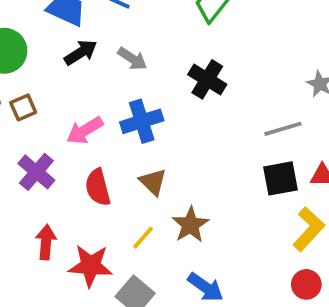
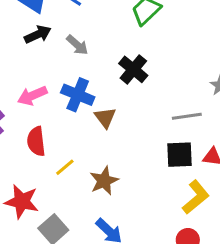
blue cross: (142, 121) -> (78, 95), turned 32
brown triangle: (153, 182) -> (105, 118), moved
yellow line: (143, 238) -> (65, 167), moved

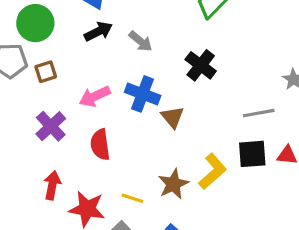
yellow line: (65, 167) -> (132, 198), moved, turned 60
yellow L-shape: (196, 197) -> (213, 171), moved

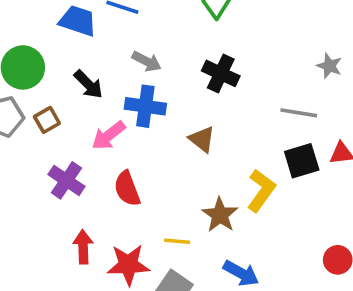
black arrow: (98, 31) -> (88, 84), moved, turned 84
blue cross: (143, 94) -> (145, 106), moved
gray line: (259, 113) -> (299, 113), turned 32

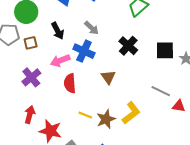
gray line: (299, 113) -> (161, 91), moved
black square: (302, 161) -> (165, 50), moved
red semicircle: (127, 189) -> (70, 83), moved
yellow line: (177, 241) -> (85, 115), moved

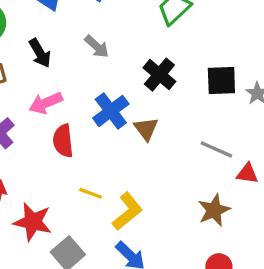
blue cross: (84, 51) -> (111, 111), moved, turned 30
brown triangle: (108, 77) -> (146, 129), moved
yellow L-shape: (131, 113) -> (127, 211), moved
brown star: (106, 119) -> (214, 210), moved

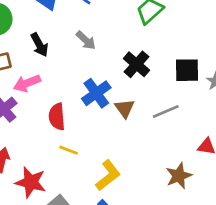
pink arrow: (46, 103) -> (27, 83), moved
gray line: (216, 149) -> (166, 112), moved, turned -48
yellow line: (91, 193) -> (69, 150), moved

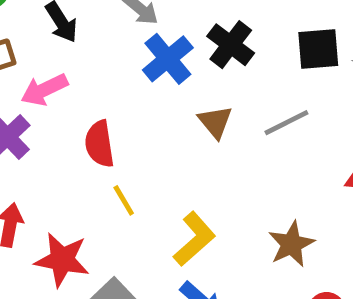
blue cross: (96, 93) -> (168, 59), moved
yellow line: (69, 150) -> (124, 200), turned 42
brown star: (179, 176) -> (291, 244), moved

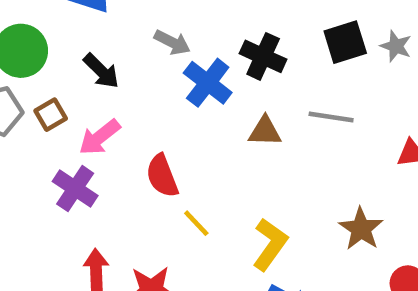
brown triangle: (215, 122) -> (265, 131), turned -36
gray line: (286, 123) -> (331, 117), turned 48

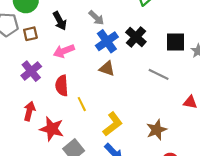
brown triangle: (265, 131) -> (107, 69), moved
pink arrow: (100, 137) -> (64, 51), moved
red semicircle: (162, 176) -> (62, 86), moved

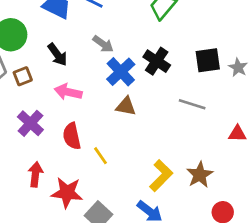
pink arrow: (64, 51) -> (68, 92), turned 42
yellow L-shape: (113, 124) -> (161, 176), moved

